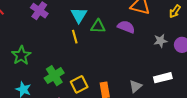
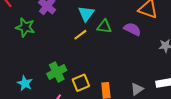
yellow line: (75, 37) -> (80, 35), turned 64
green star: (21, 55) -> (25, 27), moved, turned -30

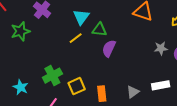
green star: (25, 27) -> (20, 31), turned -30
purple semicircle: (132, 29) -> (109, 48), moved, turned -90

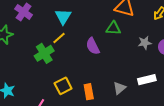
green triangle: (99, 30) -> (113, 28), moved
purple semicircle: (109, 48) -> (93, 46), turned -48
green cross: (52, 76) -> (44, 53), moved

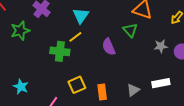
green triangle: (113, 28) -> (130, 30), turned 42
green cross: (44, 53) -> (60, 51), turned 36

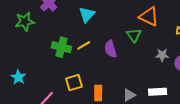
yellow line: (75, 37) -> (84, 45), moved

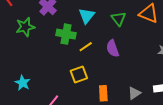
green triangle: (134, 35) -> (119, 19), moved
green cross: (61, 47) -> (66, 34), moved
yellow square: (74, 83) -> (79, 74), moved

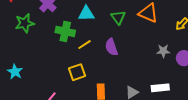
cyan triangle: (87, 16) -> (86, 14), turned 48
cyan star: (23, 83) -> (15, 72), moved

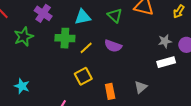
purple semicircle: (111, 47) -> (113, 46), turned -42
white rectangle: (160, 88) -> (166, 62), moved

